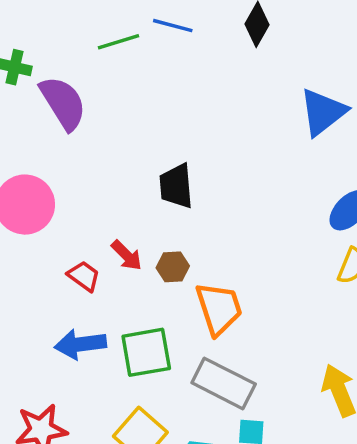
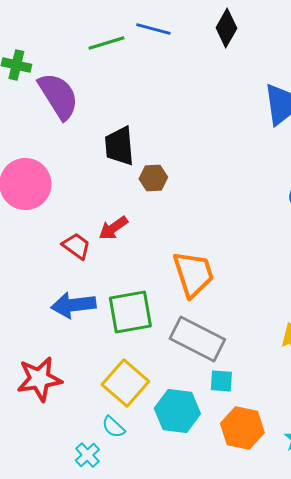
black trapezoid: (176, 186) -> (119, 146), moved
red arrow: (127, 255) -> (113, 228), turned 100
brown hexagon: (173, 267) -> (153, 178), moved

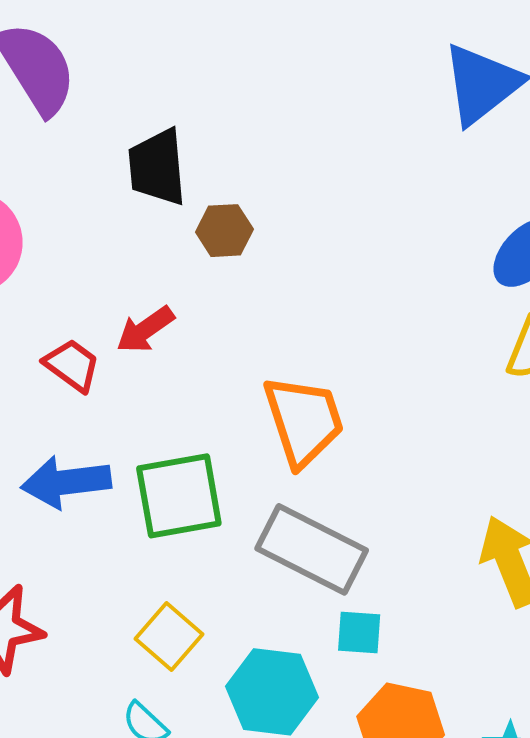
yellow square: (125, 383) -> (169, 636), size x0.7

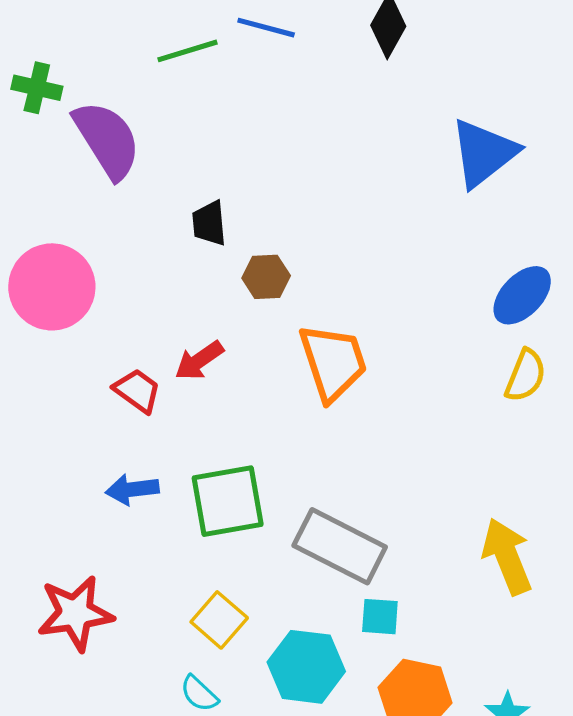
black trapezoid: (157, 167) -> (209, 223), size x0.7
orange trapezoid: (304, 421) -> (333, 362), moved
blue arrow: (66, 482) -> (132, 489), size x0.7

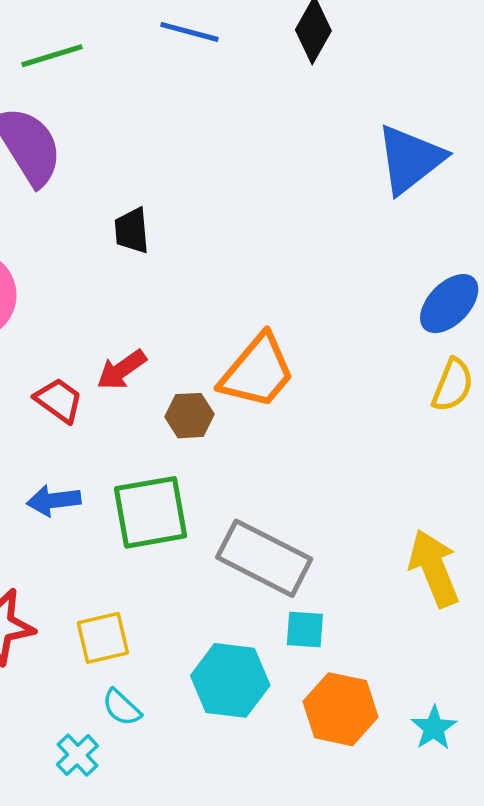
green line: (187, 51) -> (52, 56), moved
brown hexagon: (266, 277) -> (189, 416), moved
orange trapezoid: (333, 362) -> (257, 371), turned 58
yellow square: (219, 620) -> (103, 638), moved, turned 36

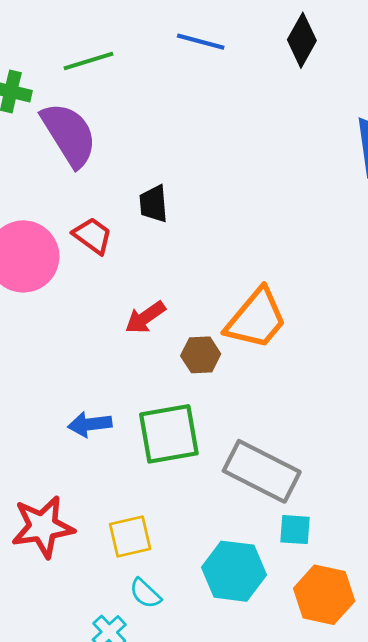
red trapezoid: (59, 400) -> (93, 236), moved

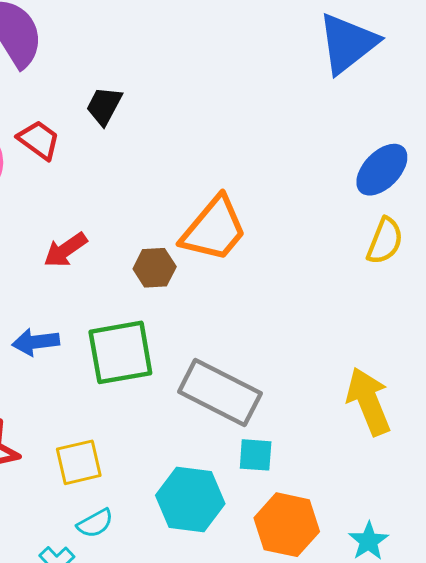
black trapezoid: (154, 204) -> (104, 106), turned 33
red arrow: (145, 317) -> (65, 250), moved
cyan semicircle: (145, 593) -> (95, 523), turned -72

